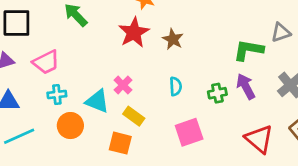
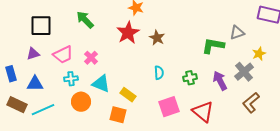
pink cross: (123, 85) -> (91, 58), moved
purple arrow: (246, 86) -> (220, 81), moved
red triangle: (259, 139) -> (203, 112), moved

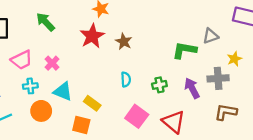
gray cross: (244, 72) -> (218, 78), turned 36
brown L-shape: (251, 103) -> (226, 112), turned 50
pink square: (169, 107) -> (137, 116), turned -35

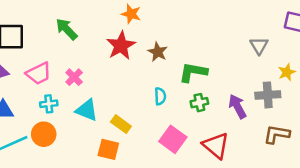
gray triangle: (210, 36) -> (259, 46), turned -42
green L-shape: (184, 50) -> (193, 72), moved
orange circle: (41, 111) -> (44, 134), moved

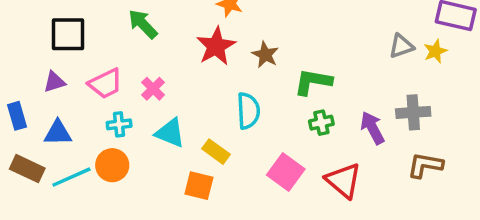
gray triangle: (259, 46) -> (401, 46), turned 42
yellow star: (287, 72) -> (435, 51), moved
cyan semicircle: (160, 96) -> (248, 111), moved, size x1.5

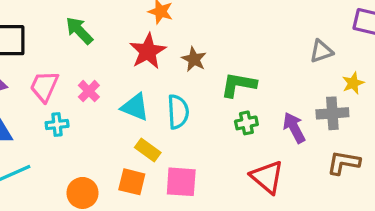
yellow star: (435, 51) -> (353, 83), moved
pink trapezoid: (105, 84) -> (44, 86), turned 140
cyan triangle: (170, 133) -> (135, 107), moved
orange circle: (112, 165) -> (82, 193), moved
pink square: (286, 172) -> (181, 182), moved, turned -32

